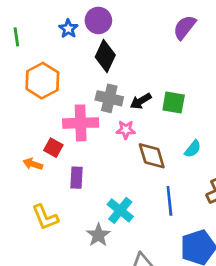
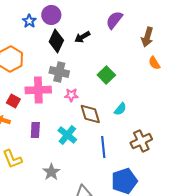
black arrow: (141, 101) -> (82, 37), moved
green square: (174, 102) -> (106, 75), turned 36
red square: (53, 148) -> (13, 101), moved
cyan cross: (120, 210) -> (67, 135), moved

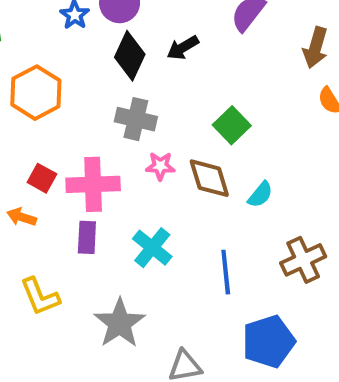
pink cross: (38, 90) -> (93, 184), moved
brown diamond: (90, 114) -> (209, 178), moved
gray star: (51, 172) -> (120, 323), size x1.4

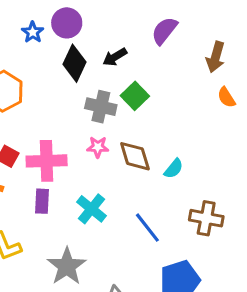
gray cross: (136, 119) -> (101, 107), moved
green square: (232, 125) -> (135, 96), moved
brown cross: (303, 260) -> (206, 218), turned 36
blue line: (226, 272) -> (147, 228), turned -32

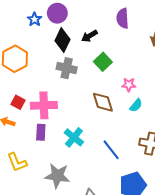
purple semicircle: (164, 31) -> (123, 18), turned -42
gray cross: (101, 107) -> (67, 68), moved
pink star: (98, 147) -> (129, 85), moved
cyan semicircle: (174, 169) -> (136, 105), moved
gray star: (67, 266) -> (57, 176), turned -30

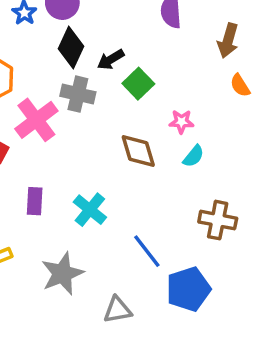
black arrow: (89, 36) -> (111, 60), moved
pink cross: (44, 105) -> (36, 120), moved, turned -35
blue line: (111, 150) -> (147, 251), moved
gray star: (57, 176) -> (62, 274), turned -30

